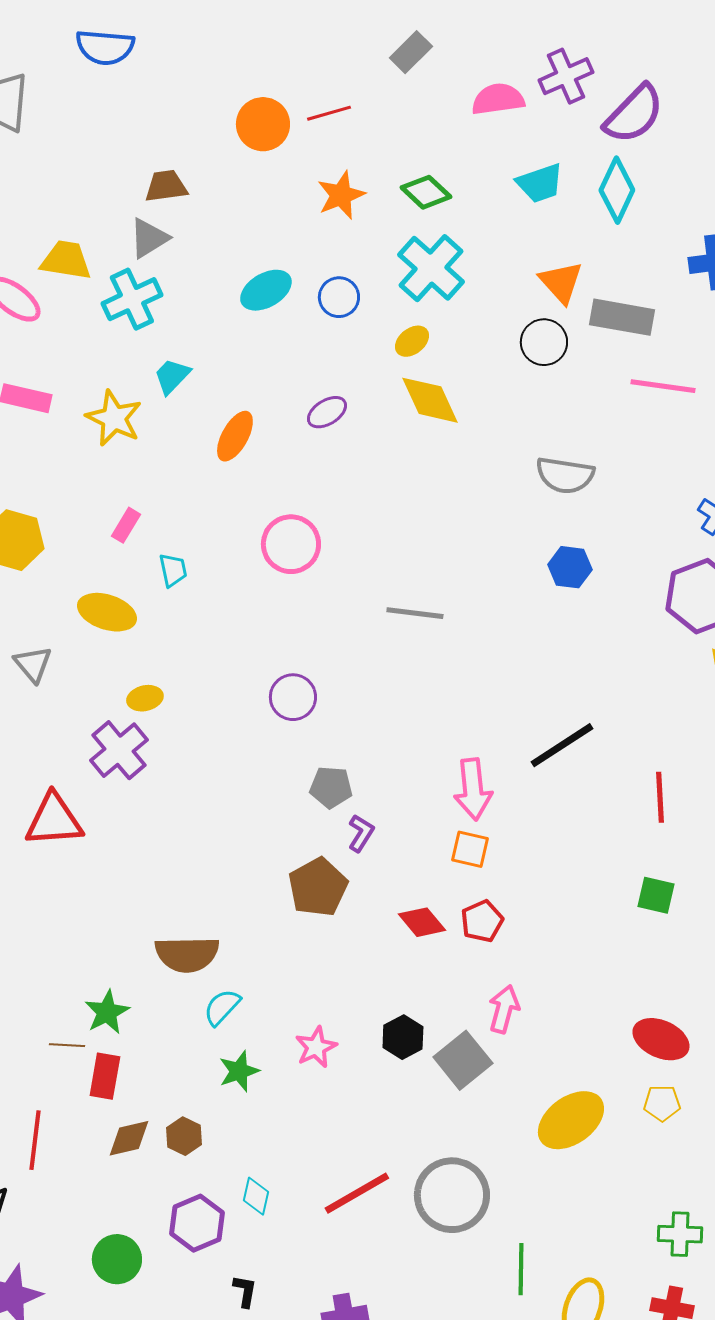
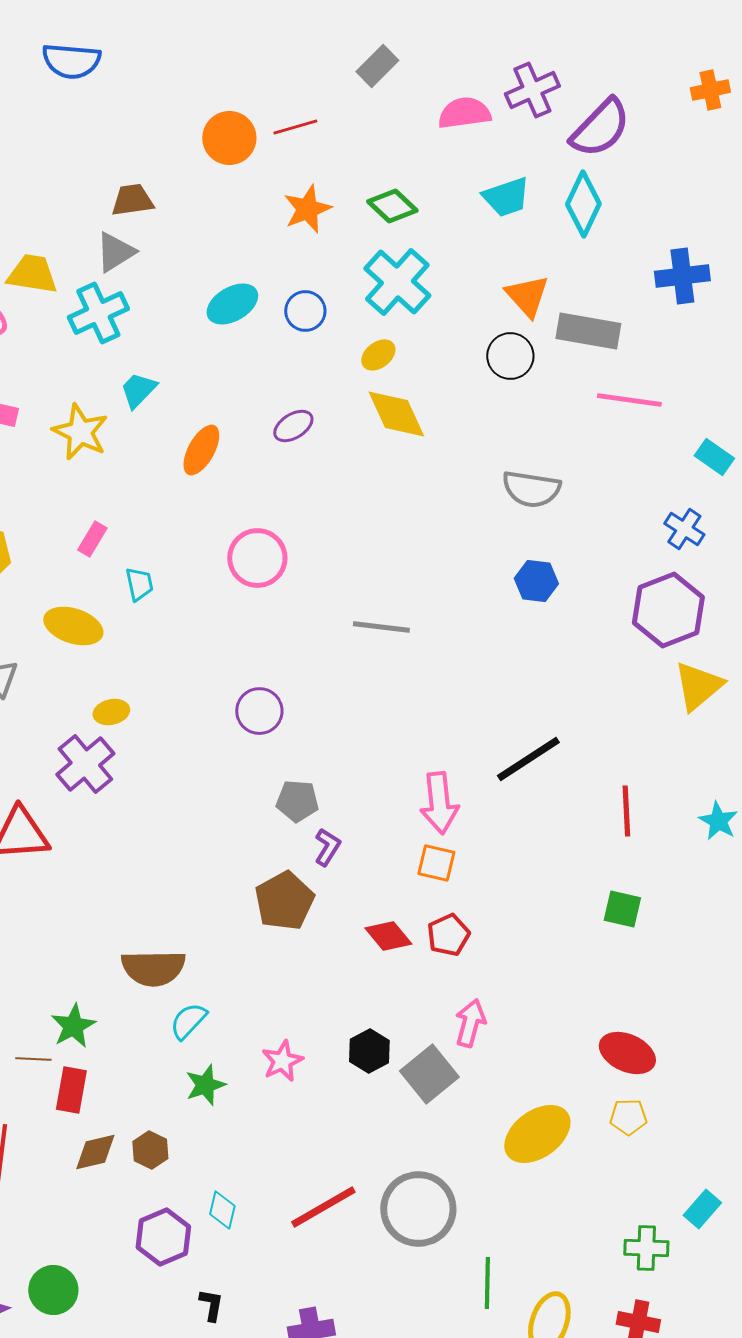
green circle: (117, 1259) -> (53, 1290), moved

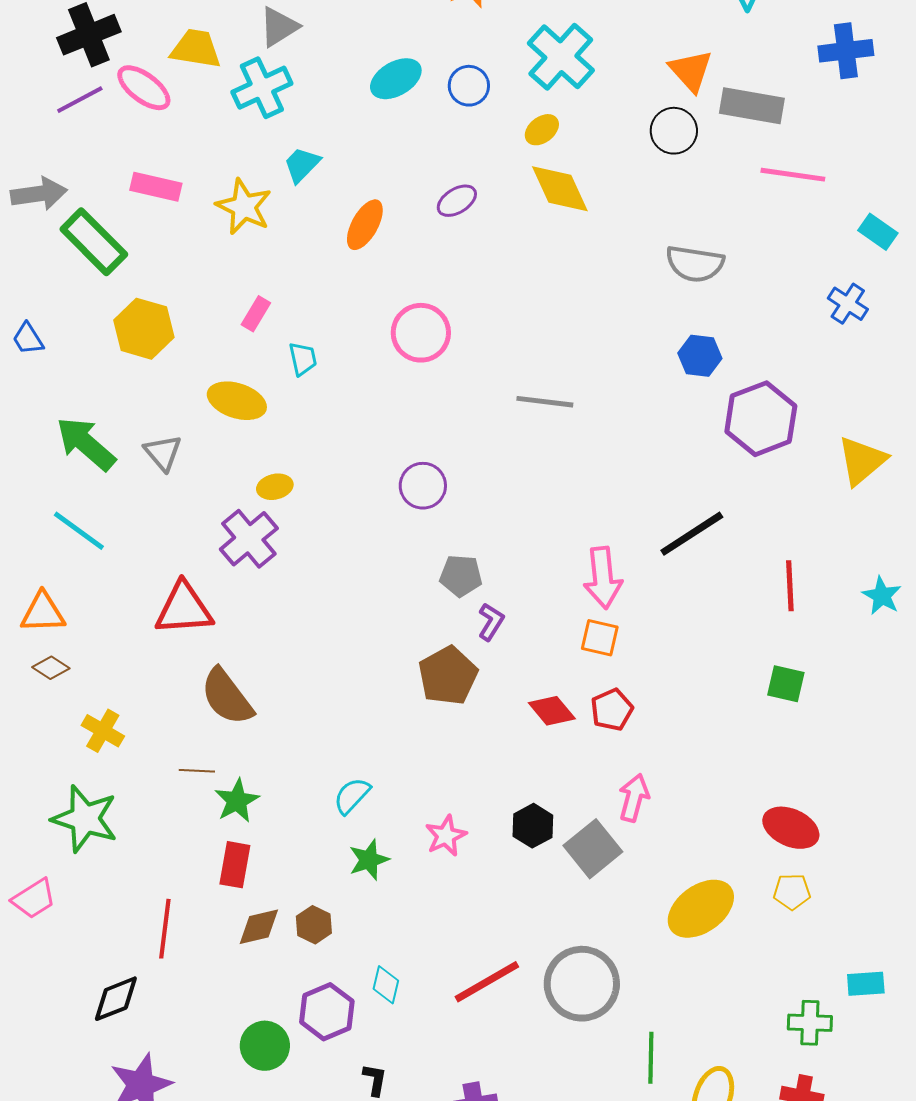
purple hexagon: (668, 610) -> (761, 419), moved
brown semicircle: (153, 968) -> (227, 697), moved, turned 54
brown line: (33, 1059) -> (197, 771), moved
cyan rectangle: (702, 1209) -> (866, 984), turned 45
green circle: (53, 1290) -> (265, 1046), moved

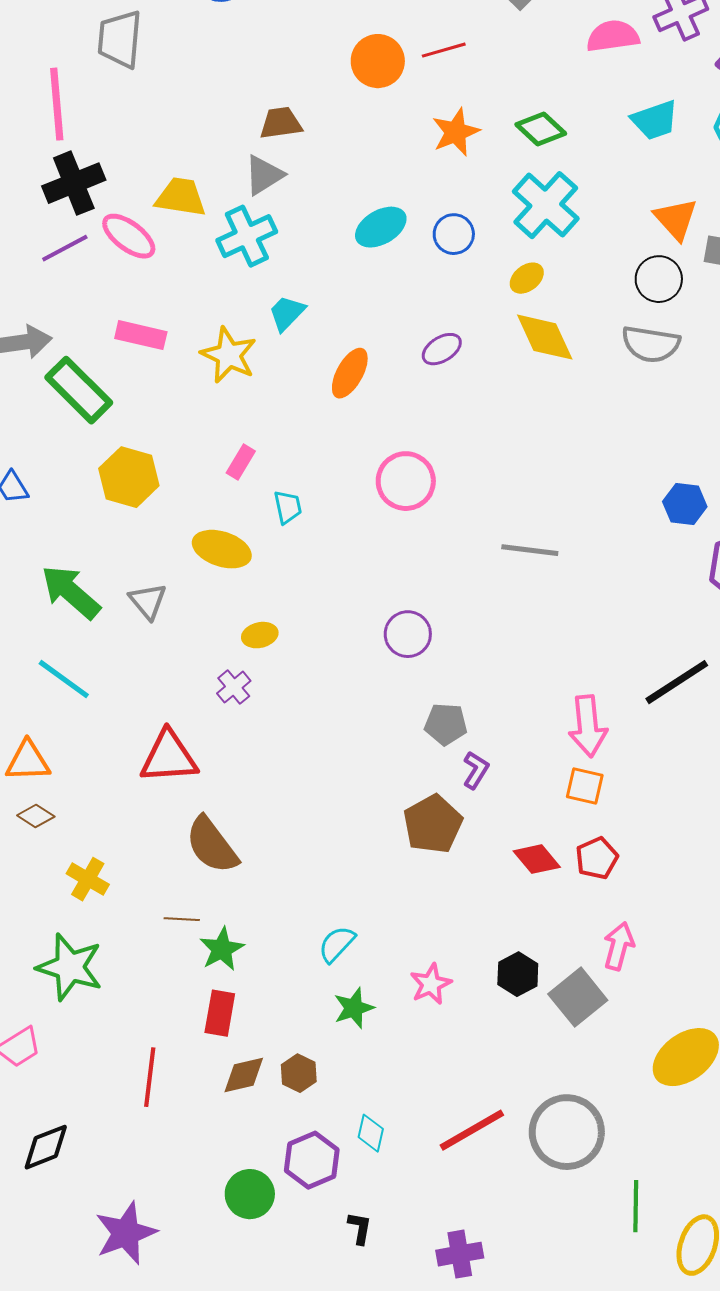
gray semicircle: (695, 264) -> (651, 344), moved
purple cross: (249, 539) -> (234, 687), size x0.6
black diamond: (116, 999) -> (46, 1147), moved

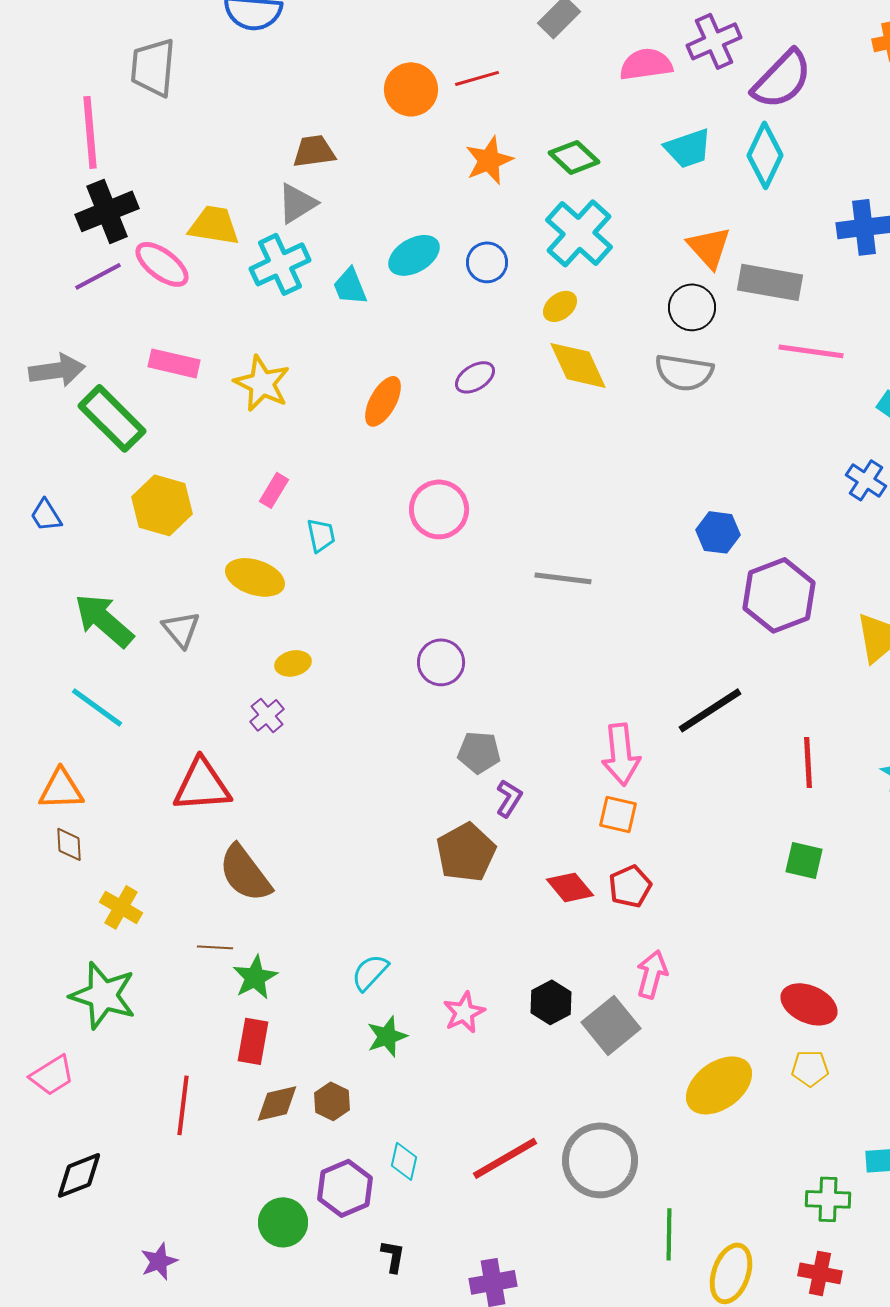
cyan trapezoid: (287, 313) -> (350, 286), moved, turned -66
brown diamond: (36, 816) -> (69, 844), turned 54
purple star: (126, 1233) -> (159, 1261), size x0.6

